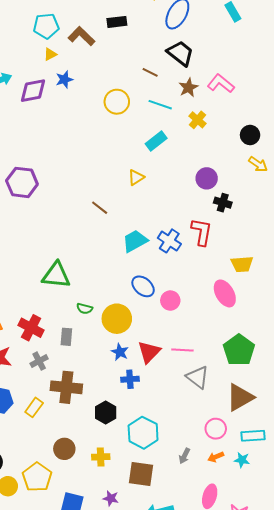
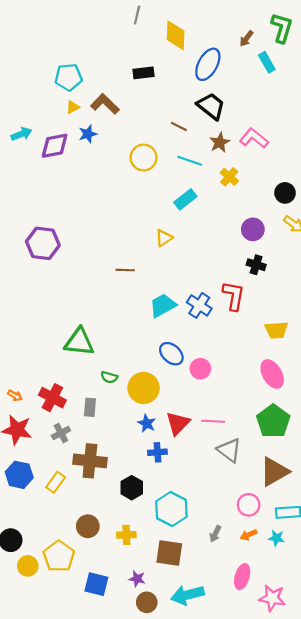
brown L-shape: (81, 36) -> (105, 104), moved
purple circle: (207, 178) -> (253, 229), moved
brown line: (100, 208) -> (125, 270), turned -36
pink ellipse: (225, 293) -> (272, 374), moved

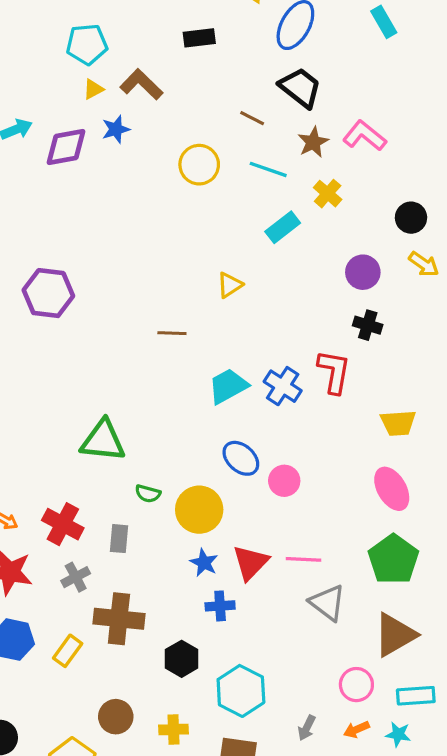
cyan rectangle: (185, 199) -> (283, 227), moved

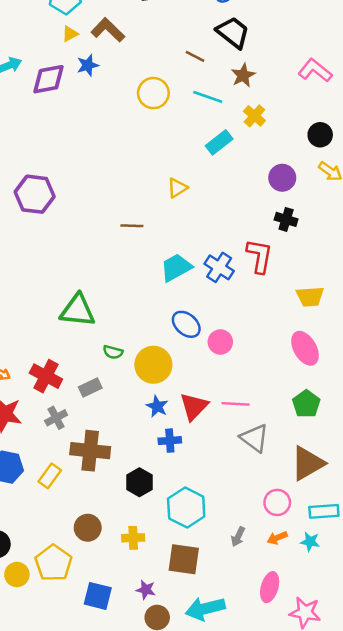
pink L-shape: (364, 136) -> (315, 70), moved
gray rectangle: (119, 539) -> (90, 387), turned 60
green pentagon: (393, 559) -> (306, 404), size x0.7

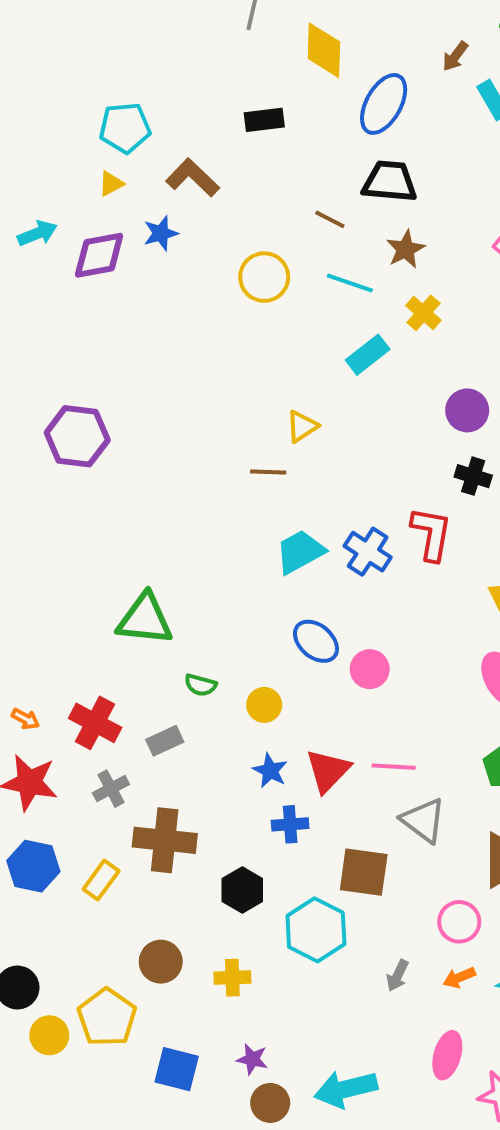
black trapezoid: (233, 32) -> (390, 182), turned -33
yellow triangle: (70, 34) -> (111, 184), moved
brown line: (132, 226) -> (268, 472), moved
yellow circle: (153, 365) -> (264, 705), size x0.6
brown square: (184, 559) -> (364, 872), moved

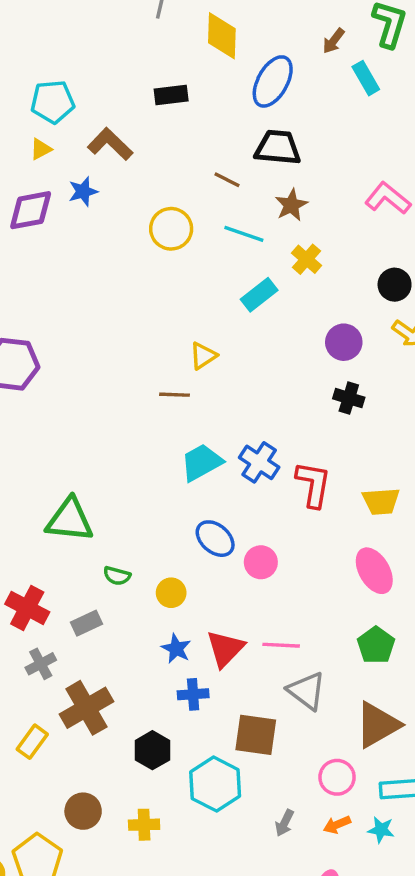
red L-shape: (431, 534) -> (313, 484), moved
brown cross: (165, 840) -> (86, 708), turned -36

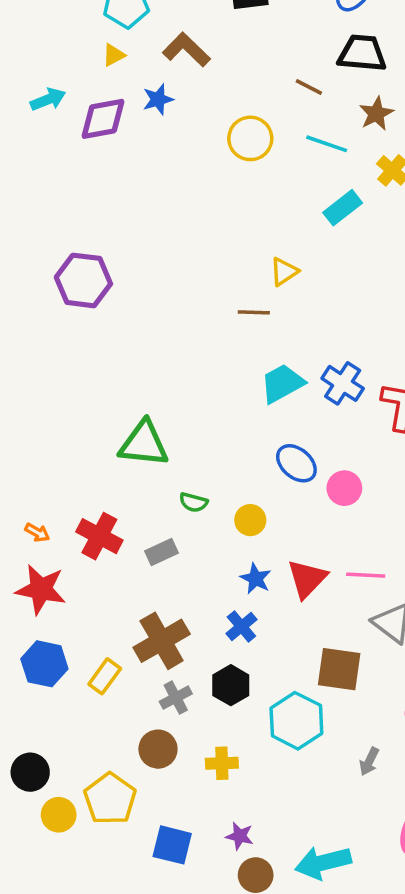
gray cross: (41, 664) -> (176, 698), moved
blue cross: (193, 694) -> (241, 627), moved, turned -36

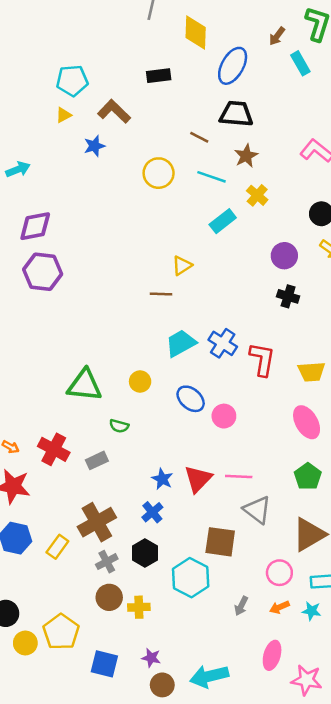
cyan arrow: (48, 99) -> (18, 169), moved
purple diamond: (103, 119) -> (35, 226), moved
yellow circle: (250, 520) -> (140, 382), moved
brown circle: (158, 749) -> (109, 597), moved

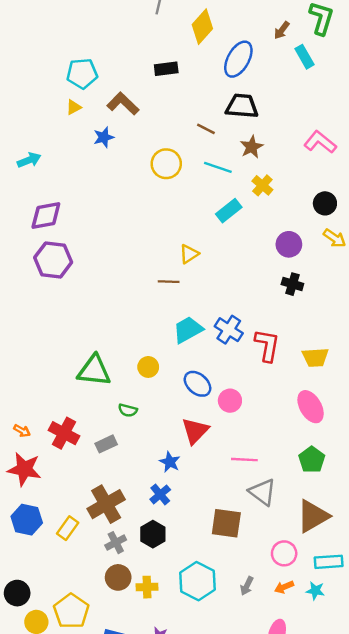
yellow diamond: (196, 32) -> (202, 27), turned 40
red triangle: (198, 479) -> (195, 431), moved
cyan hexagon: (191, 578) -> (197, 581), moved

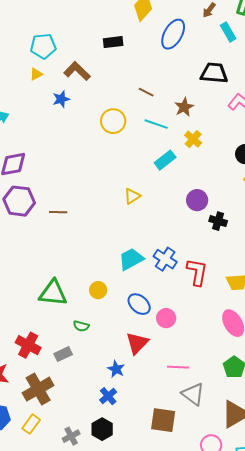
black trapezoid: (242, 106) -> (214, 73), moved
purple circle: (289, 244) -> (197, 200), moved
brown line: (169, 282) -> (58, 212), moved
brown cross: (106, 504) -> (38, 389), moved

